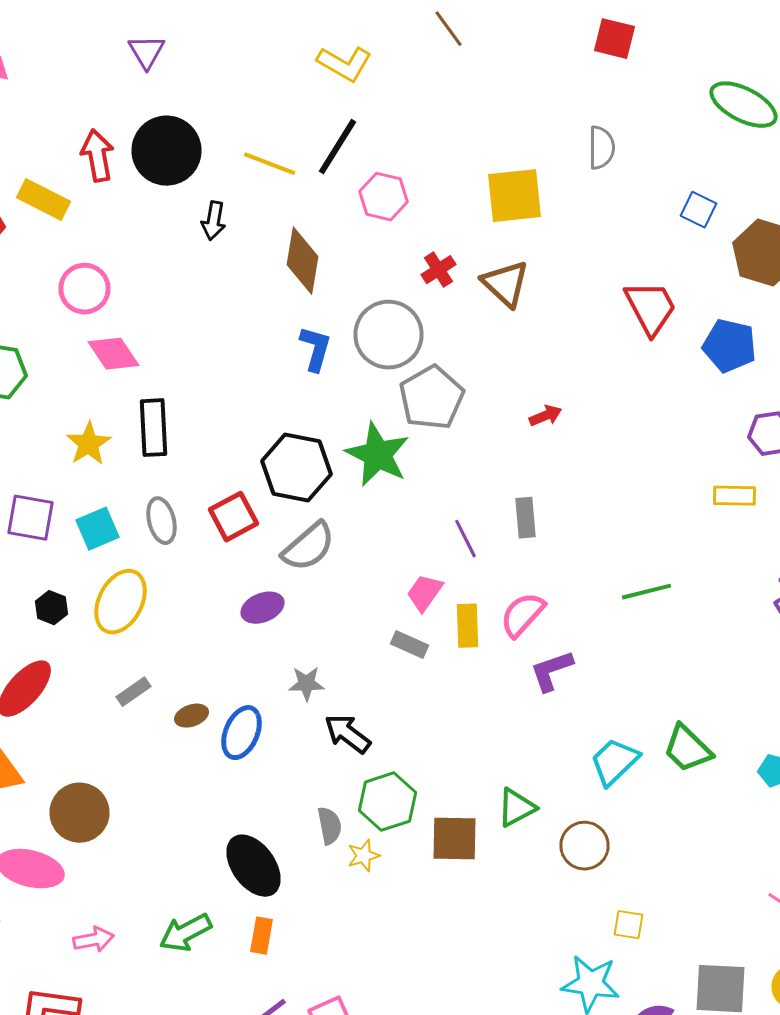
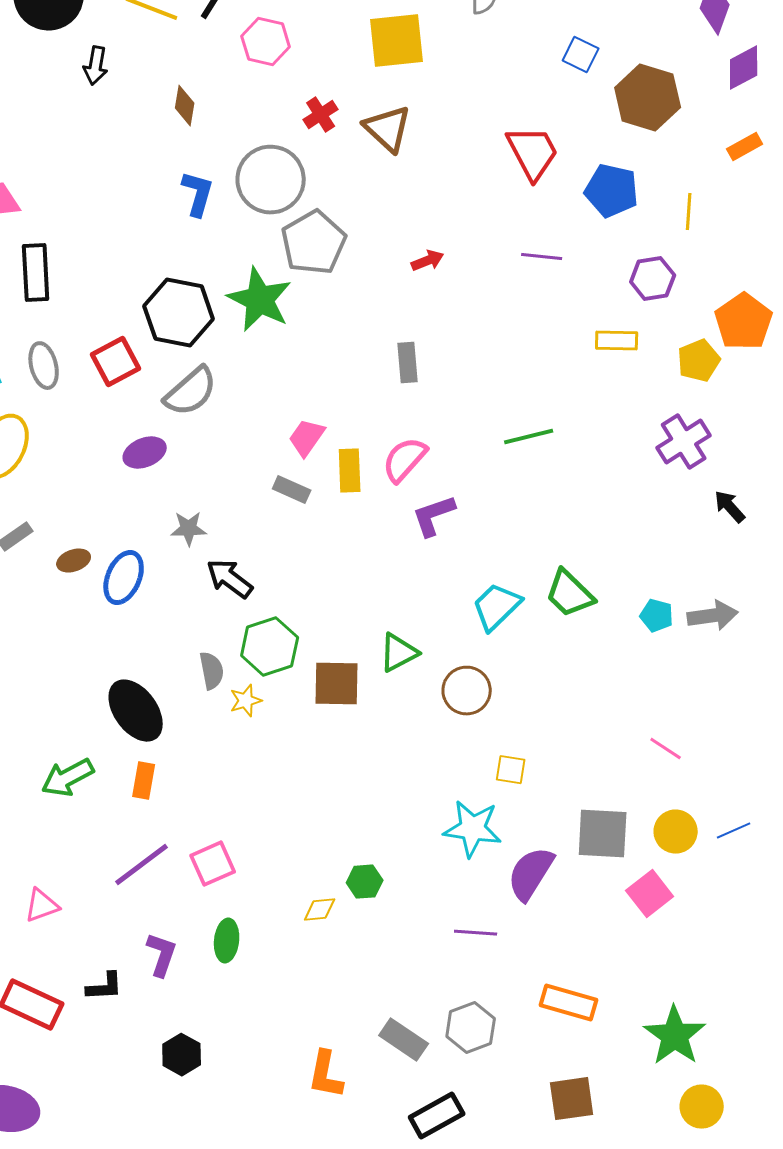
brown diamond: (302, 261) -> (185, 106), size x0.6
purple line: (466, 539) -> (542, 257), moved, turned -57

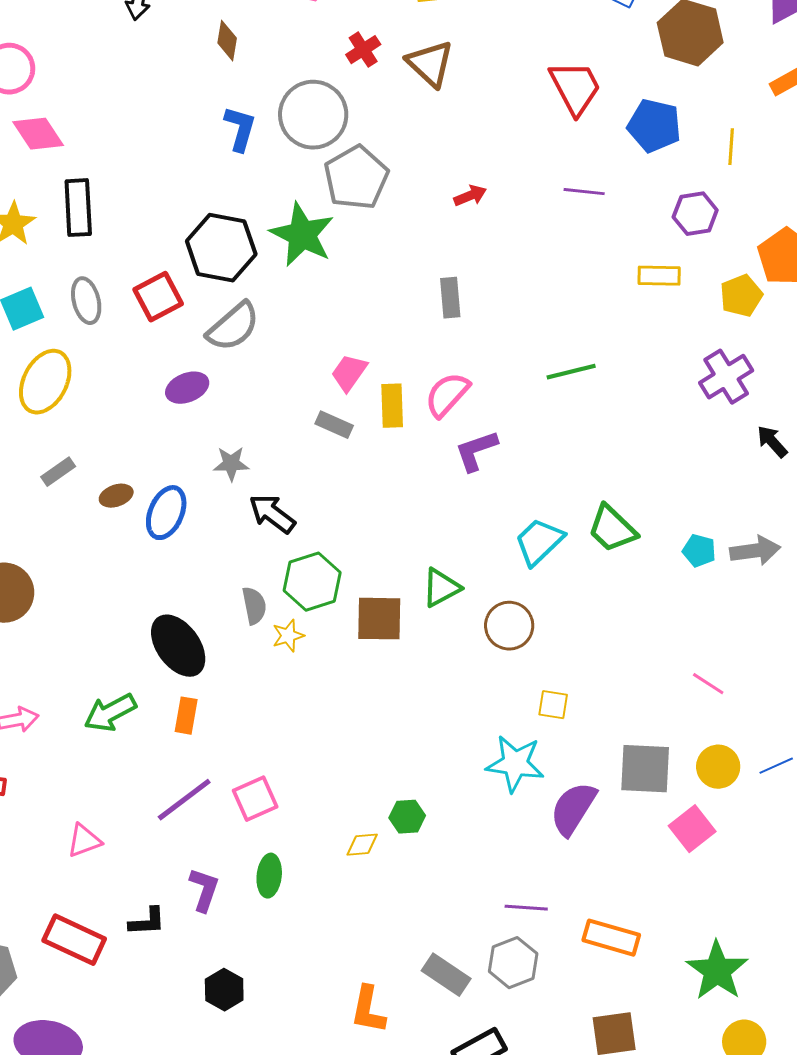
purple line: (476, 933) -> (526, 908), moved

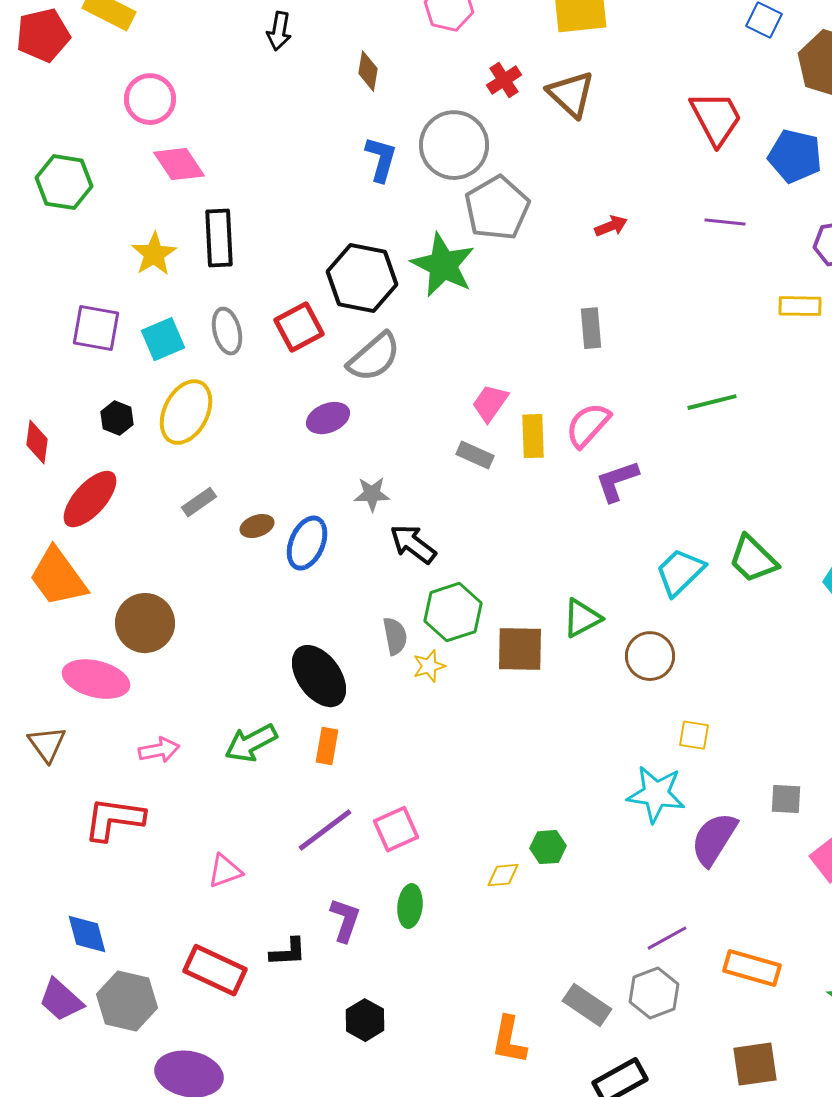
gray square: (645, 769) -> (786, 799), size x0.6
purple line: (526, 908) -> (667, 938), turned -33

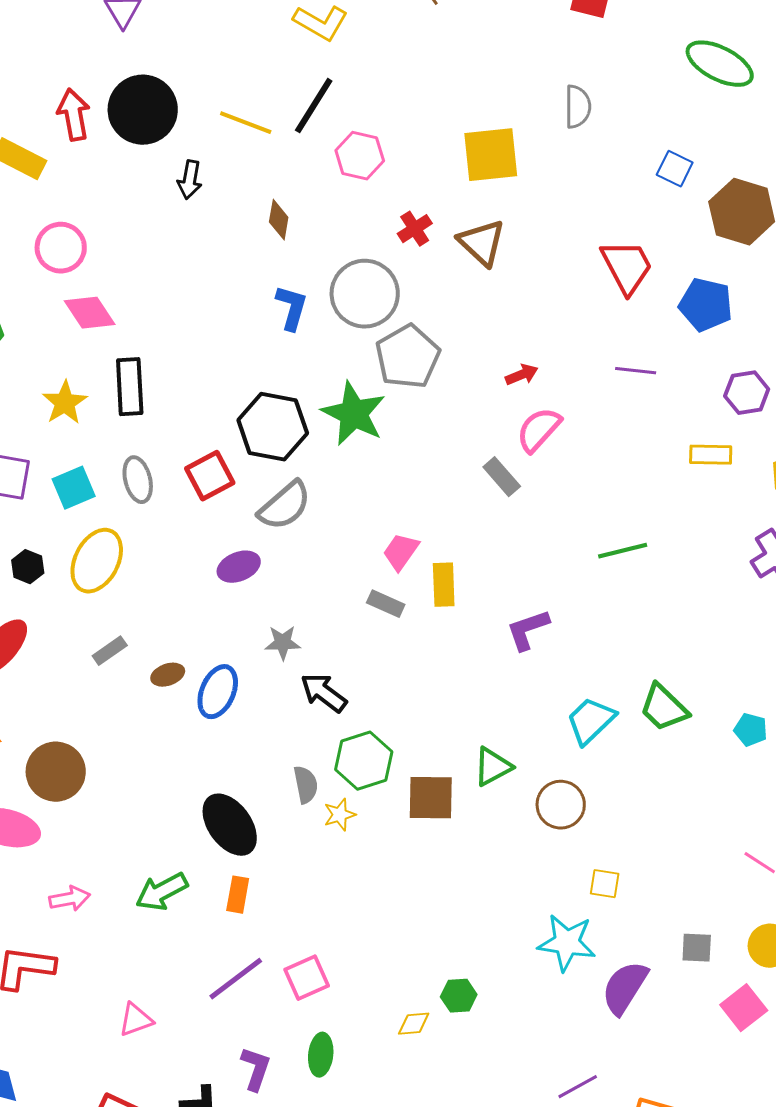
gray rectangle: (591, 328) -> (502, 477), turned -36
pink semicircle: (588, 425) -> (539, 430), moved

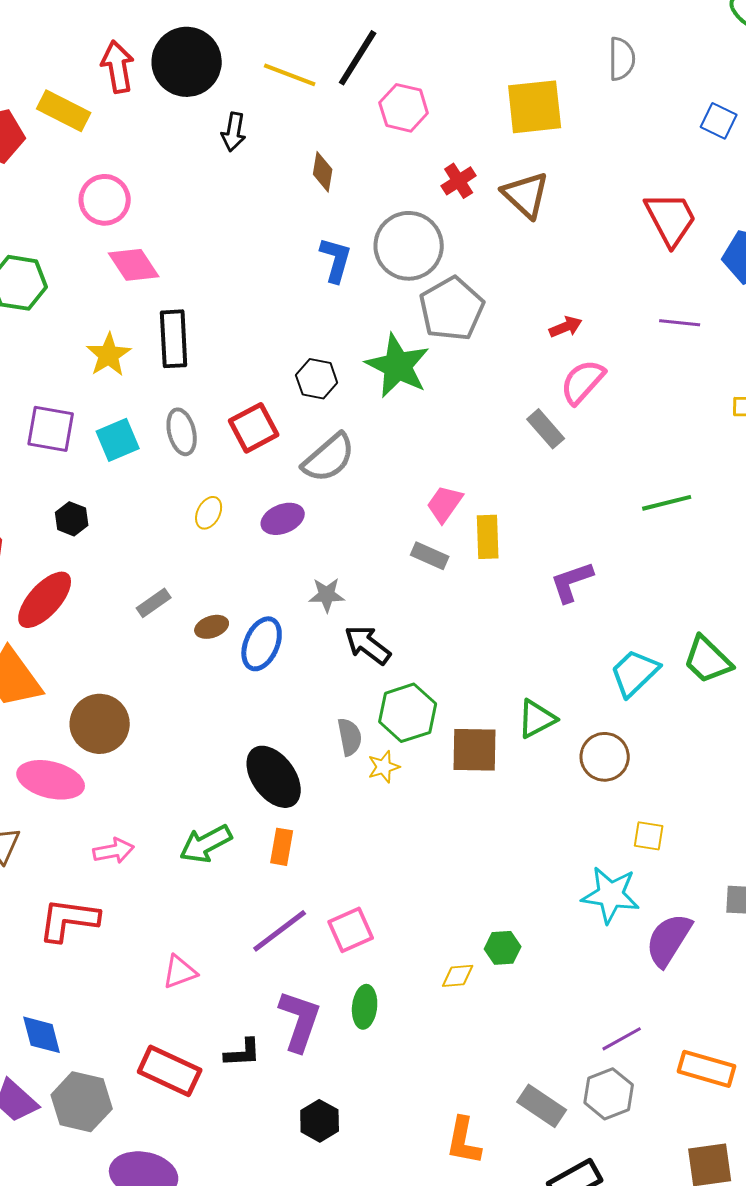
black hexagon: (273, 427) -> (317, 379), size x0.6
yellow ellipse: (97, 561) -> (209, 513), moved, size x0.5
purple L-shape: (256, 1069) -> (300, 1021), size x1.4

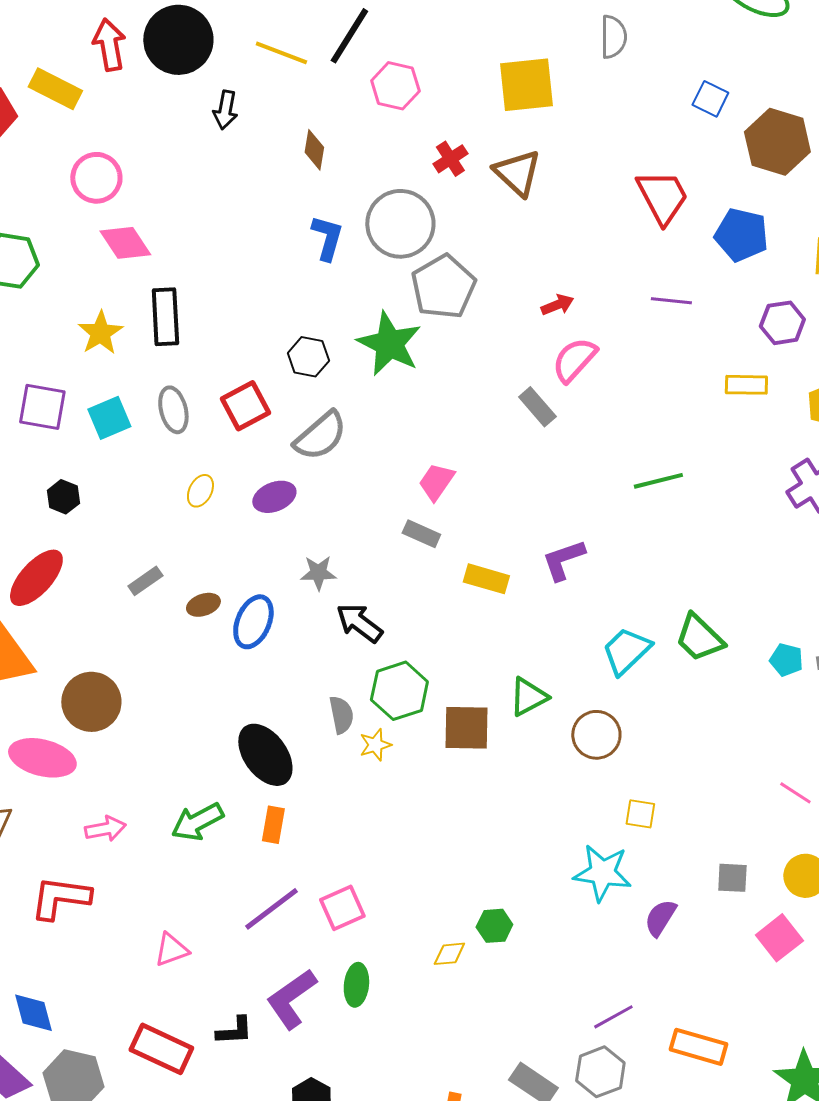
yellow rectangle: (488, 537) -> (486, 579), moved, turned -72
purple semicircle: (669, 940) -> (660, 918), size x0.7
purple L-shape: (300, 1021) -> (291, 999), turned -144

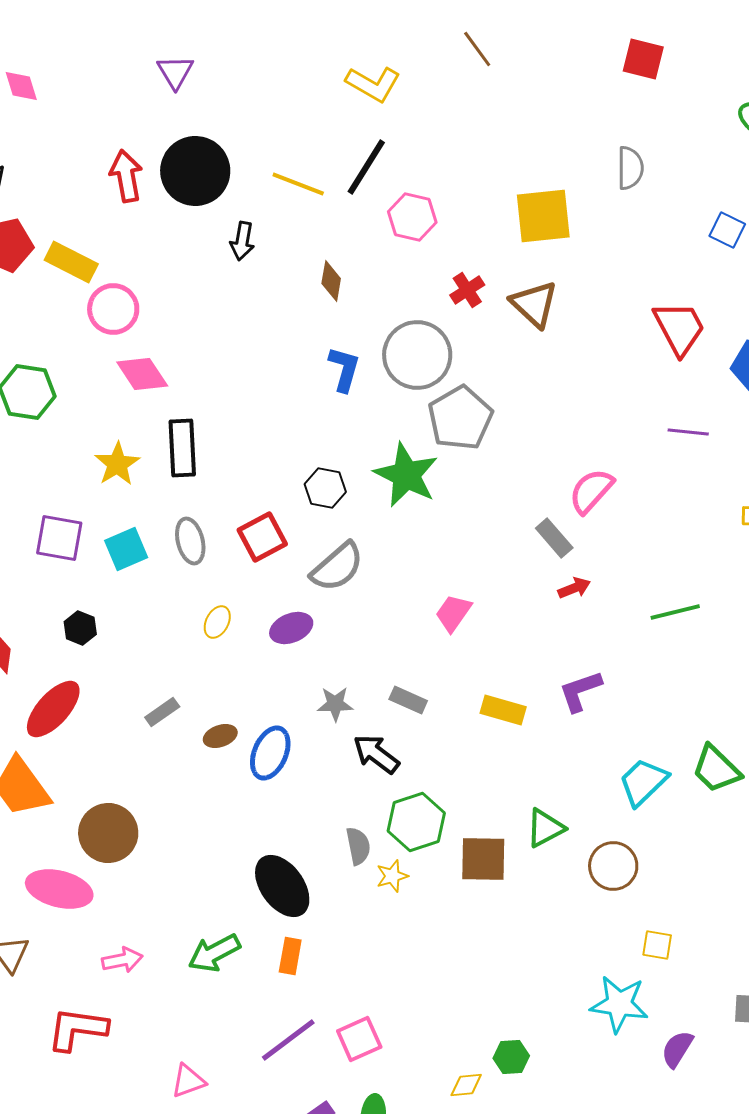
yellow rectangle: (55, 89) -> (71, 262), moved
red arrow: (557, 305) -> (574, 588), moved
gray rectangle: (421, 534) -> (408, 700), moved

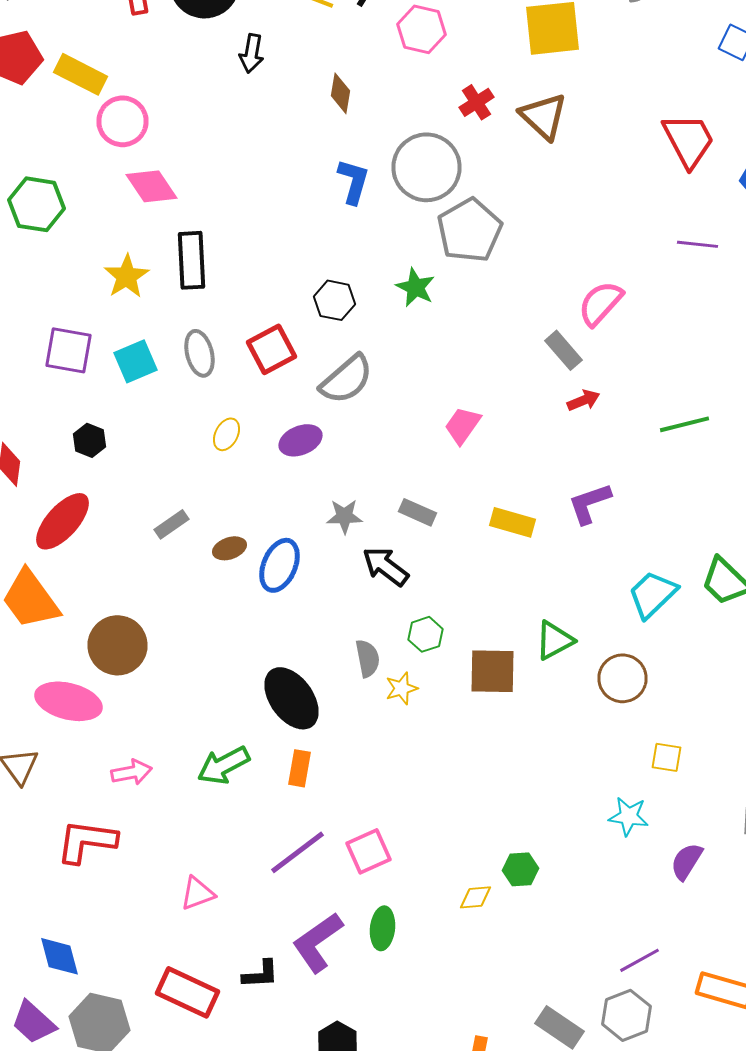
green star: (406, 475) -> (416, 287), size x0.6
green hexagon: (416, 822) -> (426, 634), size x0.6
cyan star: (619, 1004) -> (628, 816), size x0.7

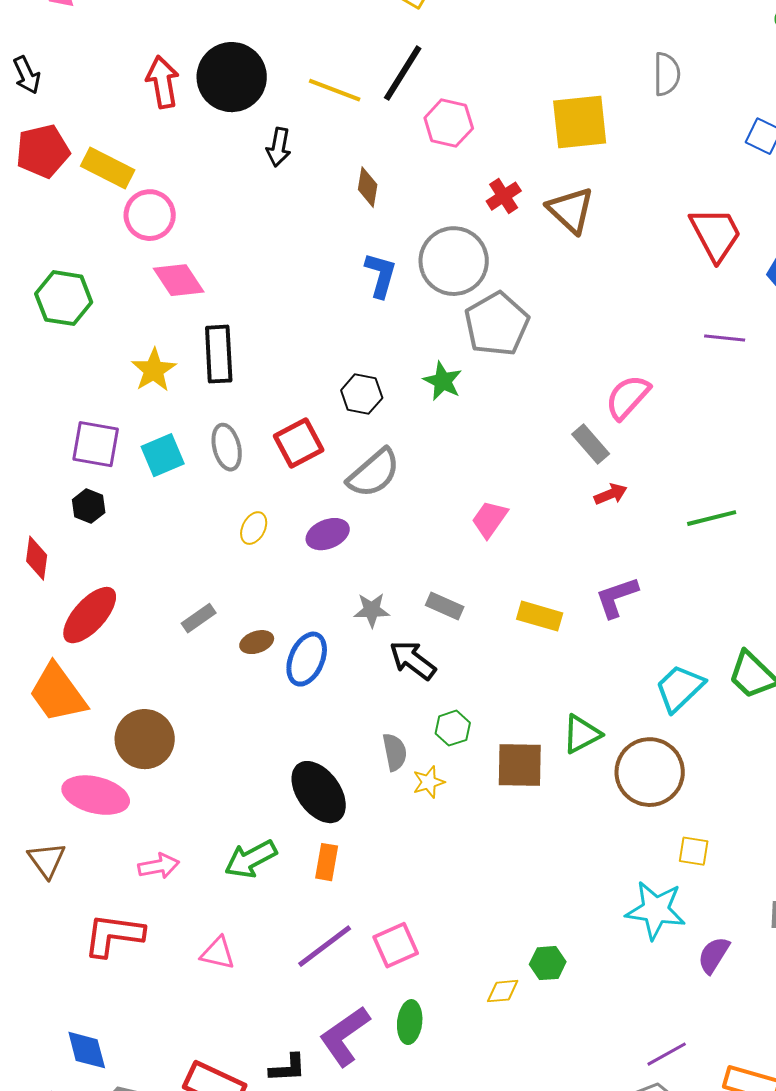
black hexagon: (90, 440) -> (89, 506), moved
brown circle: (622, 678) -> (650, 772), size x1.4
cyan star: (628, 816) -> (656, 910), size x1.5
pink triangle: (198, 893) -> (218, 953), moved, turned 33

